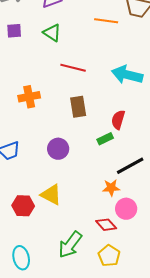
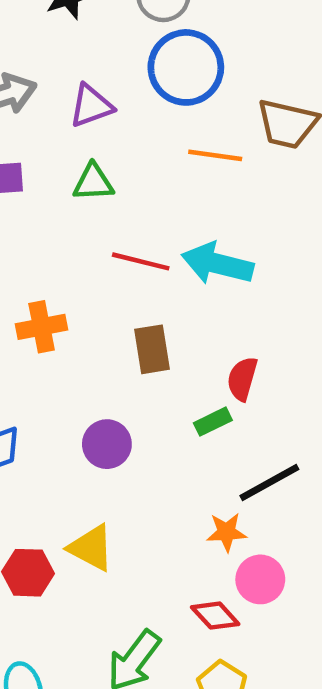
green triangle: (52, 33) -> (93, 182), turned -36
cyan arrow: (127, 75) -> (217, 264), moved

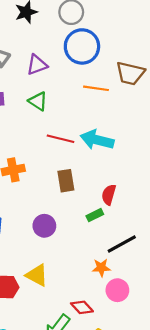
green triangle: (93, 182) -> (38, 101), turned 36
red diamond: (215, 616) -> (82, 307), moved

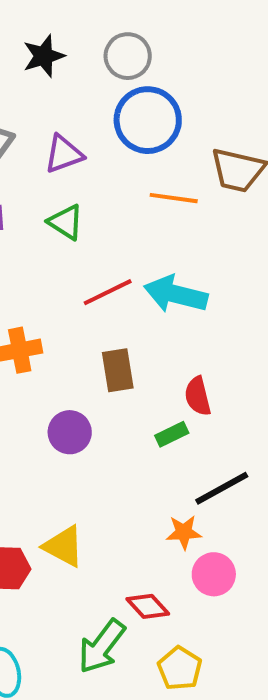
red line: (60, 139) -> (108, 292), turned -40
red semicircle: (109, 195) -> (198, 396), turned -30
purple circle: (44, 226) -> (70, 432), moved

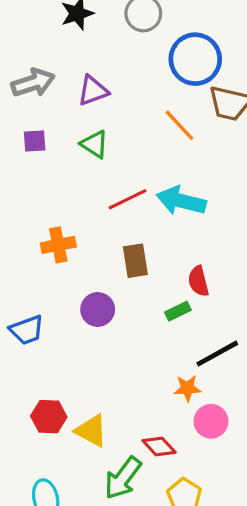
blue circle: (148, 120) -> (195, 59), moved
orange line: (174, 198) -> (180, 125), turned 39
yellow triangle: (64, 546) -> (91, 431), moved

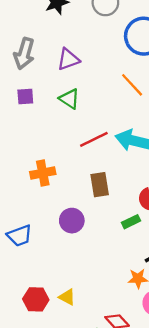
gray arrow: (33, 83) -> (24, 54), turned 124
yellow triangle: (91, 431) -> (67, 297), moved, size x0.7

